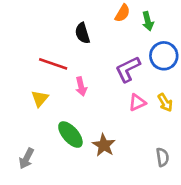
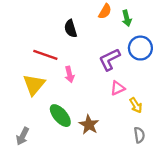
yellow triangle: (40, 99) -> (34, 85), size x1.5
yellow arrow: (165, 103) -> (136, 105), moved

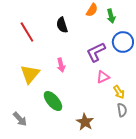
red line: (45, 55) -> (27, 32), moved, turned 40
brown star: (89, 125) -> (85, 122), moved
gray semicircle: (139, 135) -> (122, 110), moved
gray arrow: (23, 136) -> (20, 119), turned -70

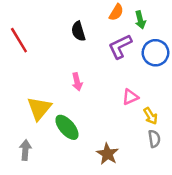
red line: (27, 32) -> (19, 40), moved
purple L-shape: (96, 52) -> (120, 46), moved
yellow triangle: (30, 74) -> (39, 108), moved
gray arrow: (20, 119) -> (25, 150), turned -133

